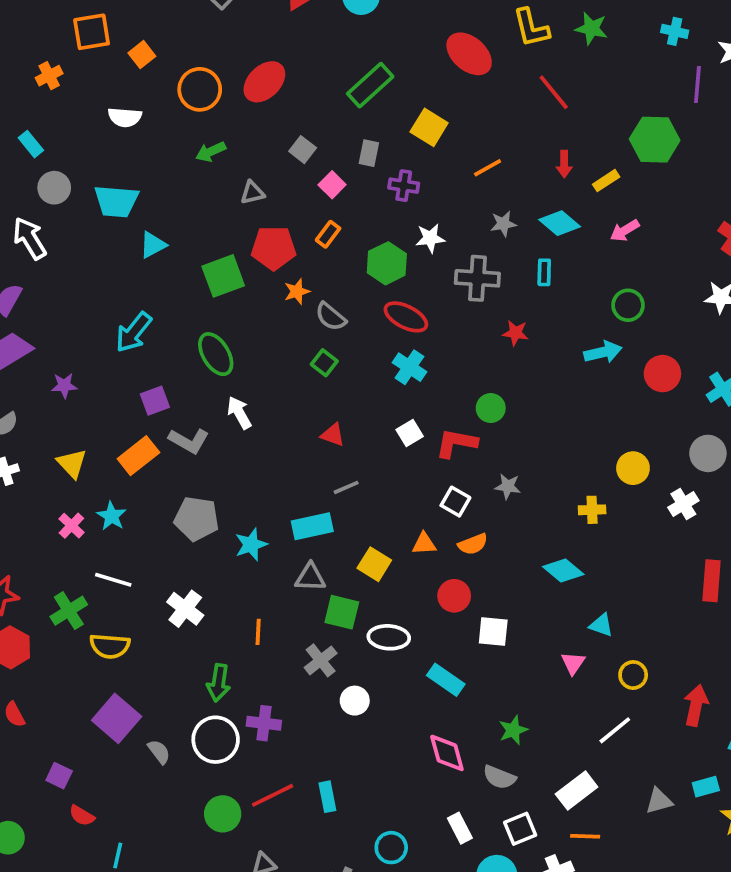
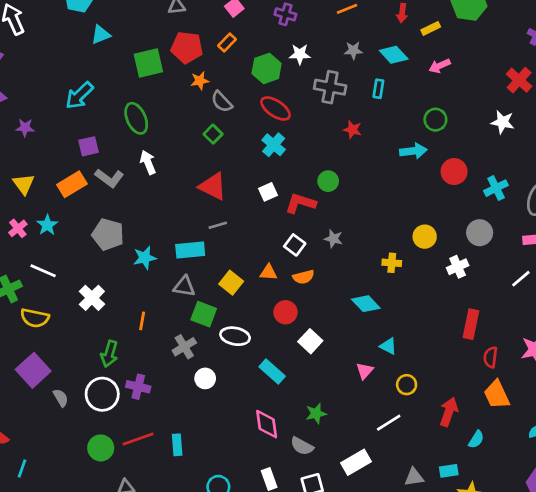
red triangle: (333, 435) -> (213, 186), size x1.6
white square: (493, 631) -> (310, 341), turned 30

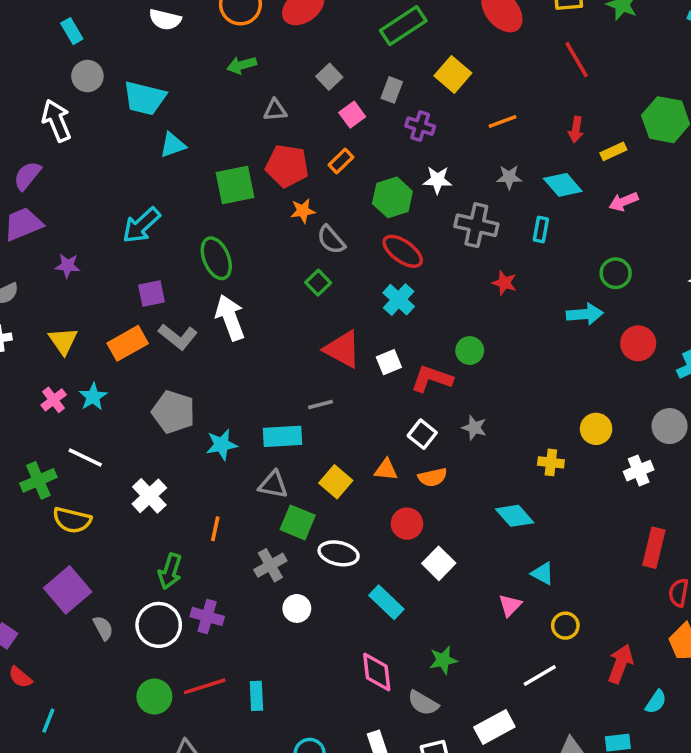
white arrow: (148, 162) -> (230, 318), size x1.4
red triangle: (213, 186) -> (343, 349), moved

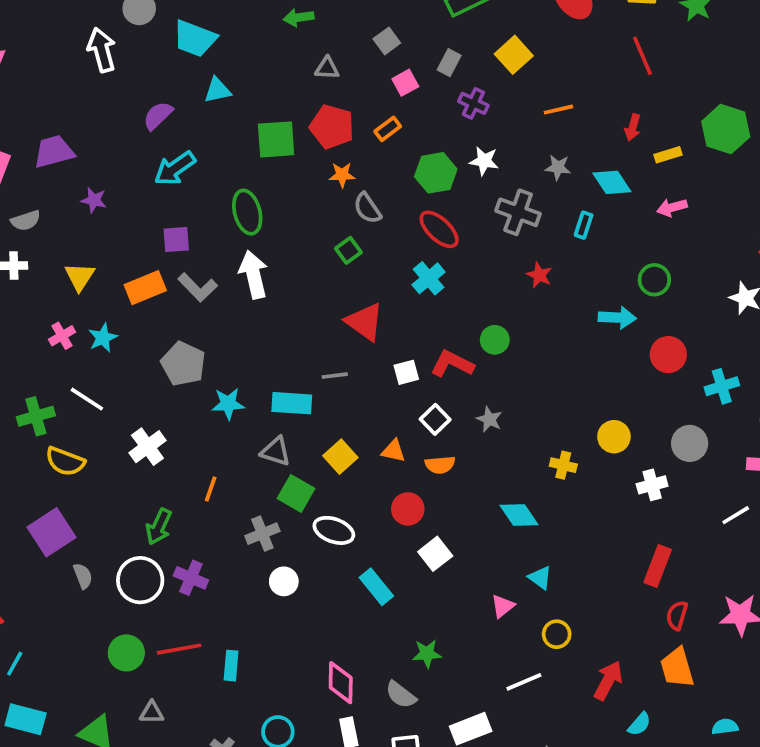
purple semicircle: (27, 176) -> (158, 116), moved
white square: (389, 362) -> (406, 372), moved
pink diamond: (377, 672) -> (341, 683), moved

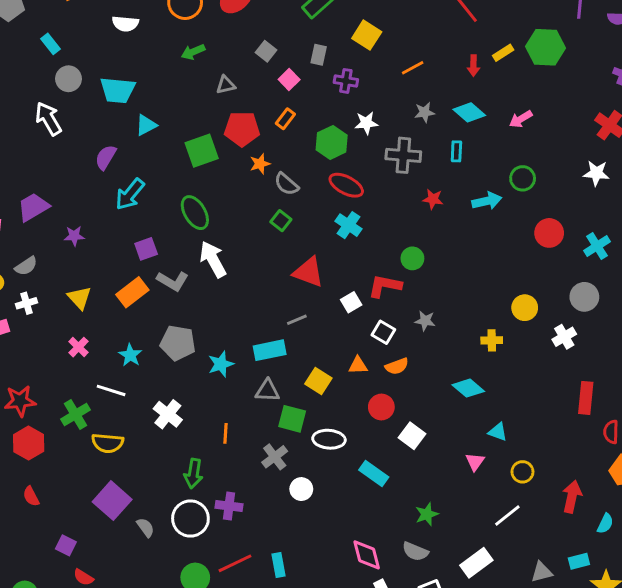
yellow rectangle: (668, 155) -> (503, 53), moved
cyan arrow: (617, 318) -> (487, 201), moved
cyan star: (103, 338) -> (130, 355), moved

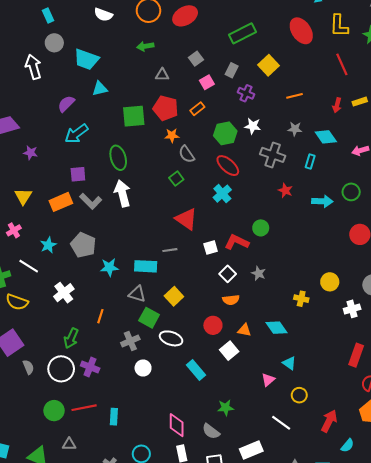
orange triangle: (358, 365) -> (244, 330), moved
white line: (507, 516) -> (281, 423), turned 60

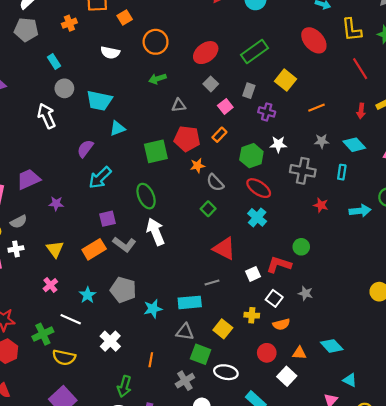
red ellipse: (185, 16) -> (206, 53), moved
yellow cross: (301, 299) -> (252, 315), moved

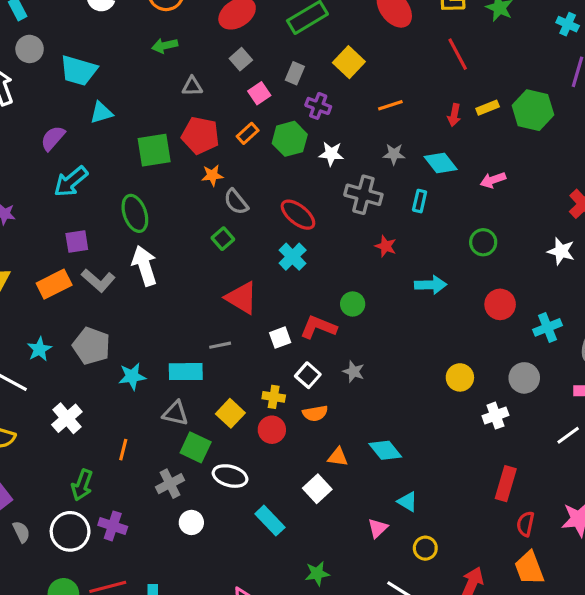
green hexagon: (251, 156) -> (290, 139), moved
cyan arrow: (360, 211) -> (431, 285), moved
red circle: (267, 353) -> (272, 430), moved

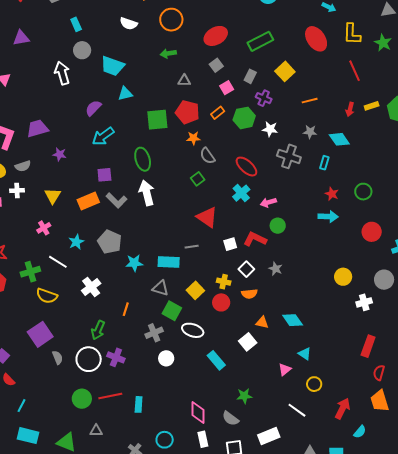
pink arrow: (493, 180) -> (268, 202), moved
red star: (386, 246) -> (332, 194), moved

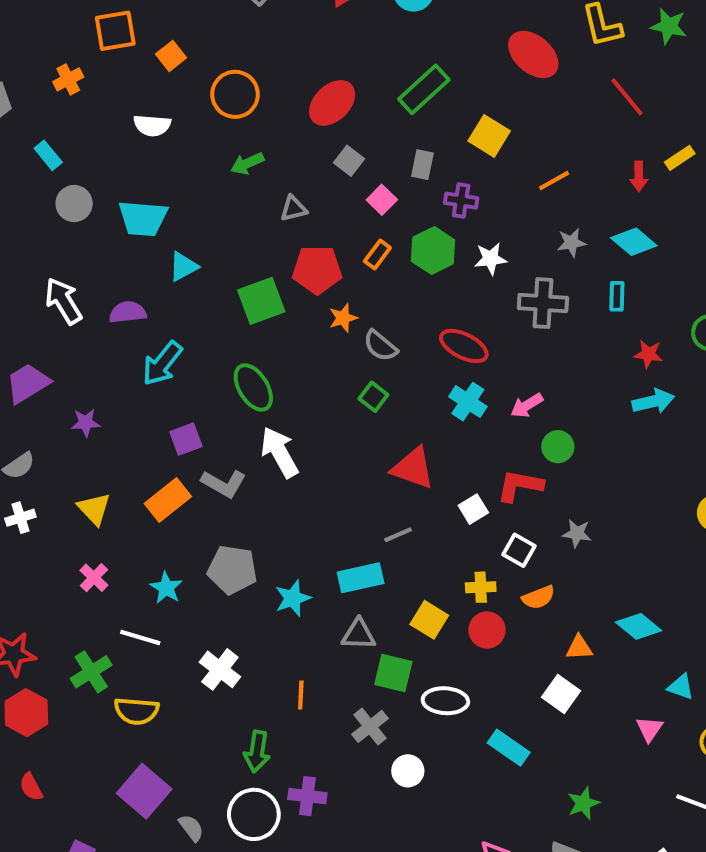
white arrow: (62, 73) -> (63, 301), moved
purple semicircle: (93, 108) -> (128, 312), turned 54

